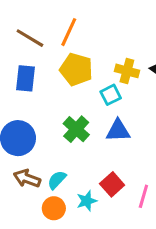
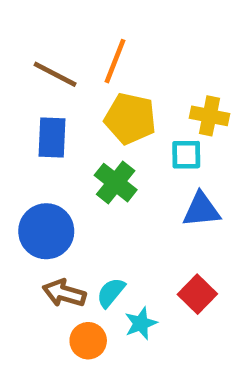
cyan square: (111, 95) -> (186, 155), turned 30
green cross: (76, 129) -> (116, 183), moved
cyan star: (87, 201) -> (141, 323), moved
orange circle: (54, 208) -> (88, 341), moved

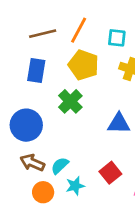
brown line: (55, 74) -> (43, 34), turned -48
cyan square: (186, 155) -> (117, 38), moved

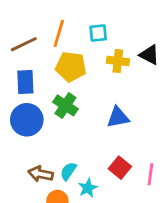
blue circle: (26, 125) -> (27, 120), moved

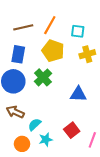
yellow cross: (118, 61) -> (87, 54), turned -35
brown arrow: (41, 174) -> (15, 112), moved

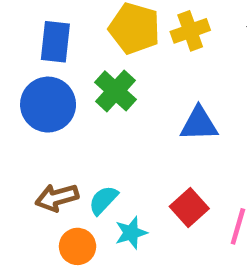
yellow cross: (87, 54) -> (190, 31), moved
brown arrow: (15, 112) -> (57, 198), moved, turned -36

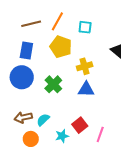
yellow cross: (190, 31) -> (85, 66), moved
green cross: (115, 91) -> (53, 84), moved
cyan star: (131, 233) -> (62, 136), moved

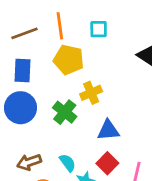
orange line: (57, 21) -> (60, 26), turned -30
yellow cross: (85, 66) -> (91, 93), moved
blue triangle: (86, 89) -> (108, 130), moved
cyan semicircle: (43, 120) -> (68, 163), moved, turned 104

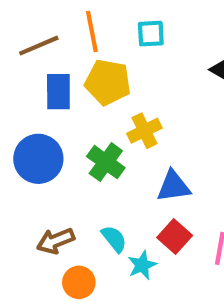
blue rectangle: (23, 71) -> (58, 92), moved

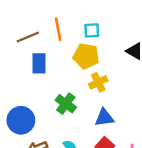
yellow pentagon: (108, 82) -> (86, 56), moved
yellow cross: (144, 131) -> (98, 82), moved
blue circle: (38, 159) -> (21, 120), moved

